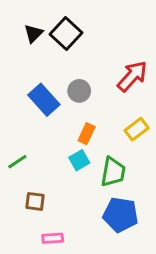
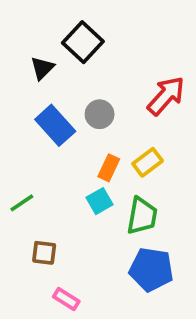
black triangle: (34, 33) -> (42, 68), moved
yellow rectangle: (137, 129) -> (148, 162), moved
pink rectangle: (53, 238) -> (66, 299), turned 36

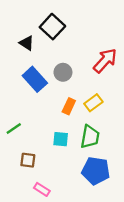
black triangle: (42, 68) -> (27, 43), turned -42
cyan square: (100, 201) -> (61, 139), moved, turned 35

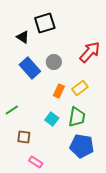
black square: (52, 27) -> (45, 23), turned 30
cyan square: (61, 139) -> (52, 119), turned 32

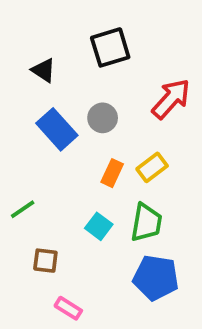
black square: (45, 23) -> (110, 47), moved

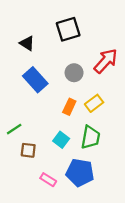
gray circle: (103, 118) -> (74, 73), moved
brown square: (45, 261) -> (28, 150), moved
blue pentagon: (156, 278) -> (80, 173), moved
pink rectangle: (68, 308) -> (48, 180), moved

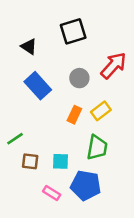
cyan square: (61, 140) -> (60, 161), moved, turned -35

